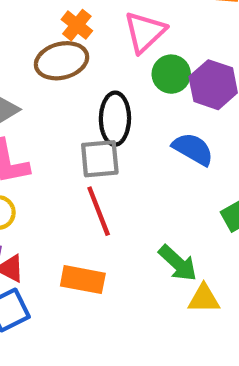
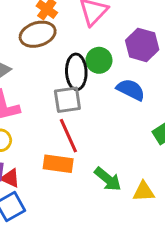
green circle: (171, 74) -> (99, 60), moved
green arrow: (178, 263) -> (108, 179), moved
orange rectangle: (83, 280) -> (58, 164), moved

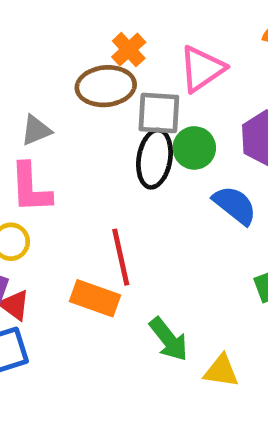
gray square: (67, 100) -> (159, 113), moved

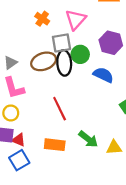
brown ellipse: (106, 86) -> (44, 61), moved
orange rectangle: (95, 298) -> (55, 145), moved

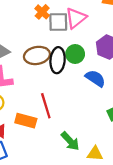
gray square: (62, 43) -> (58, 22), moved
orange rectangle: (55, 145) -> (26, 121), moved

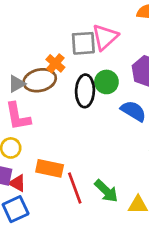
orange cross: (42, 12) -> (55, 63), moved
brown ellipse: (37, 55) -> (40, 80), moved
red line: (46, 106) -> (75, 188), moved

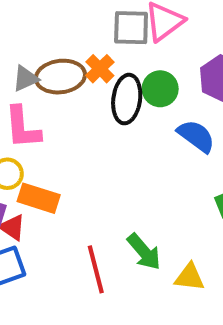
orange cross: (55, 63) -> (100, 69), moved
orange rectangle: (50, 168) -> (39, 198), moved
red line: (75, 188) -> (96, 269), moved

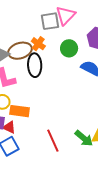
black ellipse: (127, 99) -> (35, 65), moved
green arrow: (144, 252) -> (84, 138), moved

